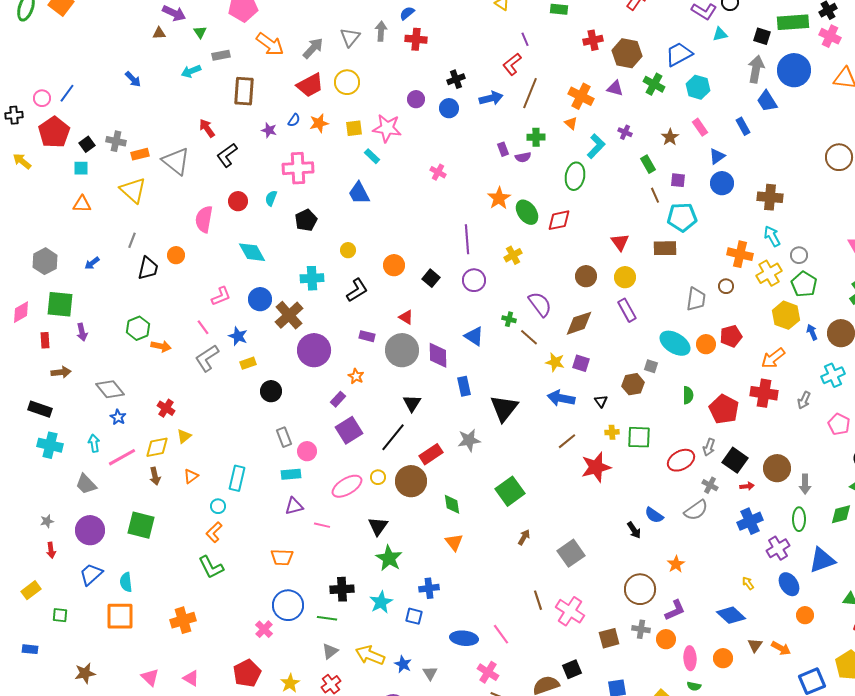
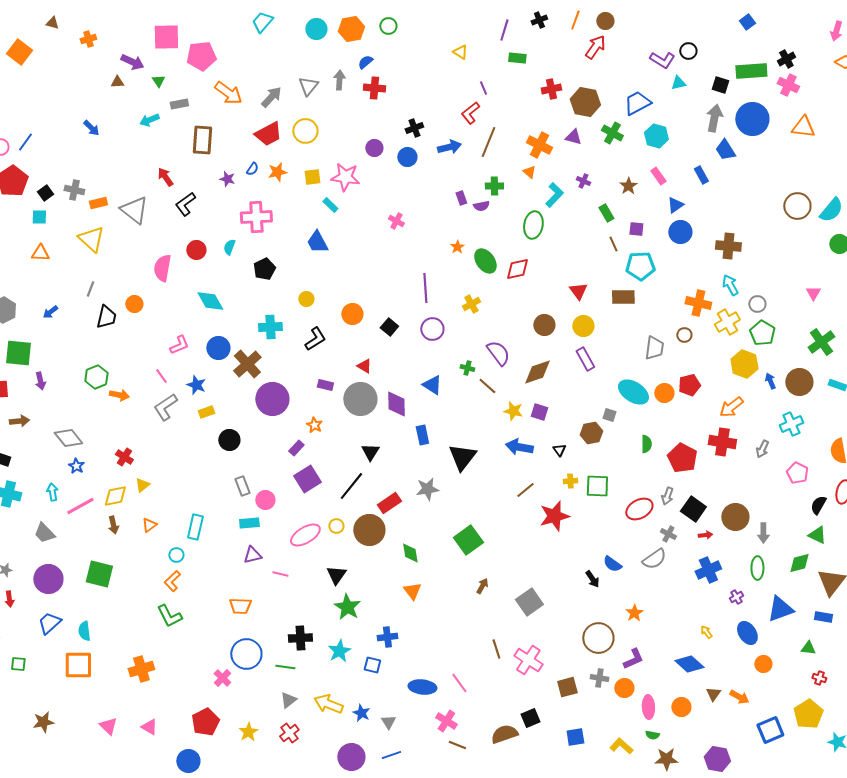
orange star: (499, 198) -> (457, 247), size x0.6
purple cross: (778, 548) -> (736, 597), size x0.6

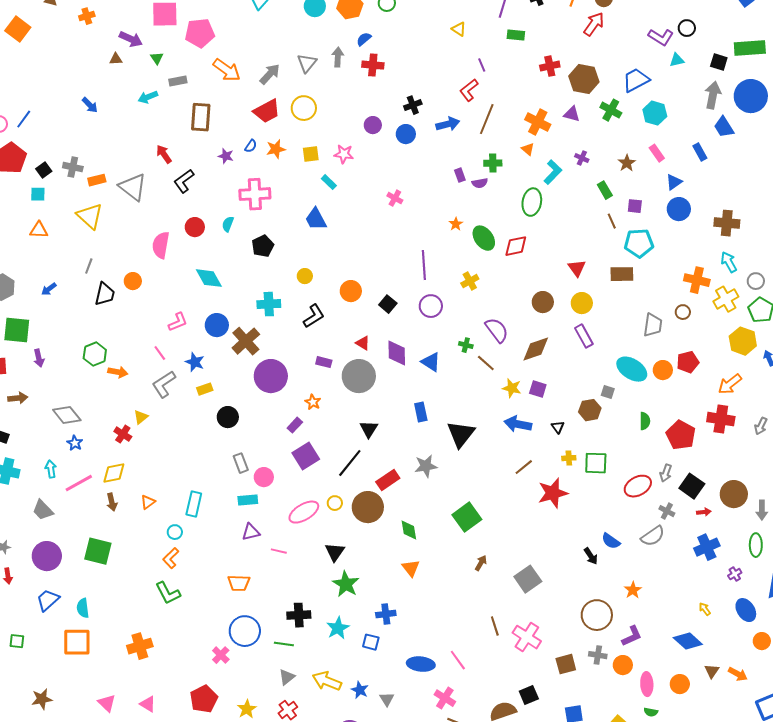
pink star: (345, 177) -> (344, 154), size x0.7
purple diamond: (396, 404) -> (397, 353), moved
yellow triangle: (142, 485) -> (141, 417), moved

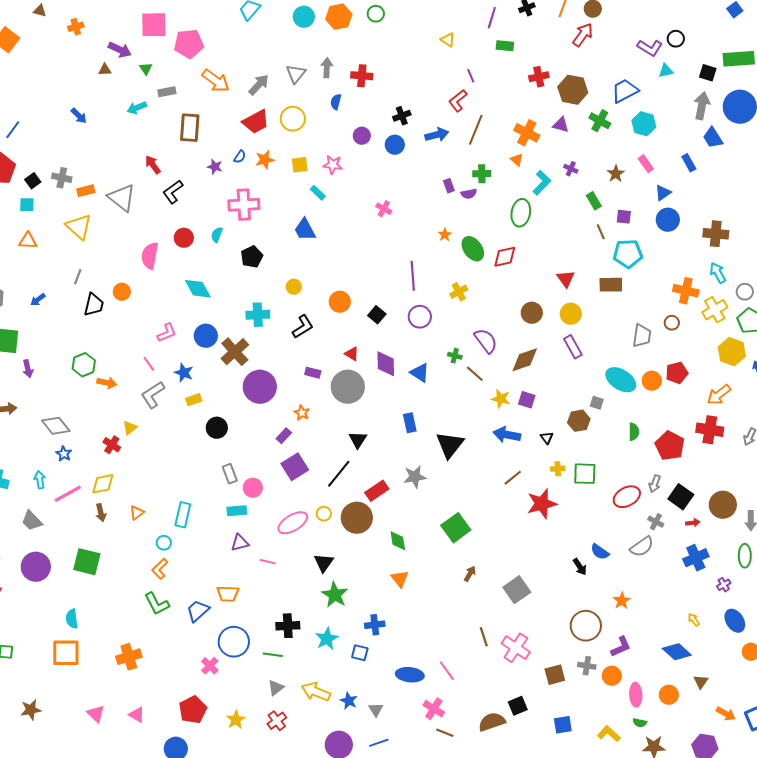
blue semicircle: (364, 39) -> (336, 102), moved, turned -35
blue trapezoid: (48, 600) -> (198, 611), moved
orange arrow: (738, 674) -> (726, 714), moved

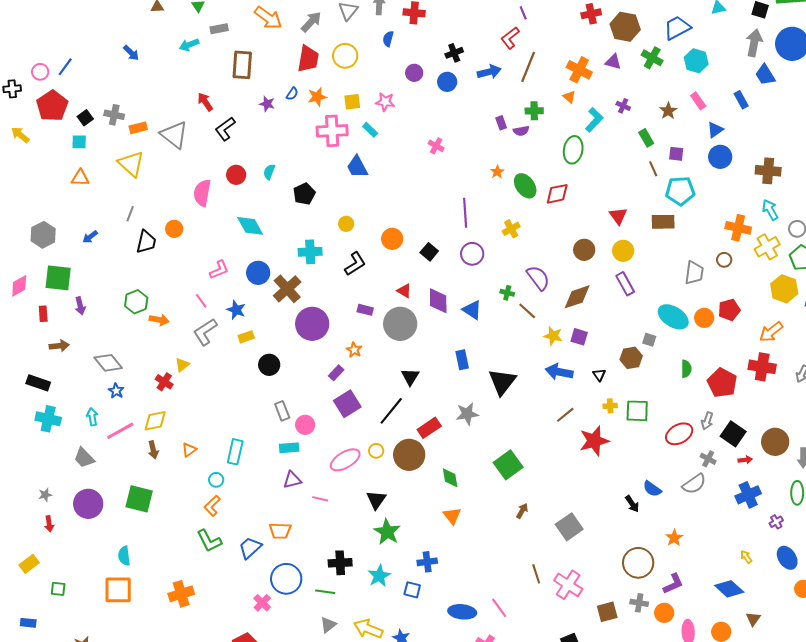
red trapezoid: (256, 122) -> (308, 59), turned -52
pink cross: (244, 205) -> (332, 131), moved

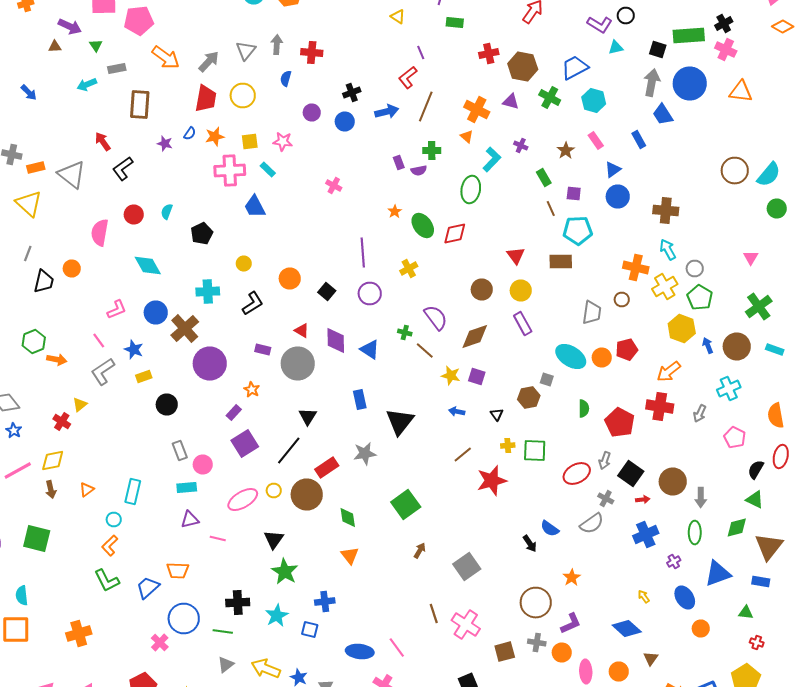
blue arrow: (559, 372) -> (457, 412), size x0.6

